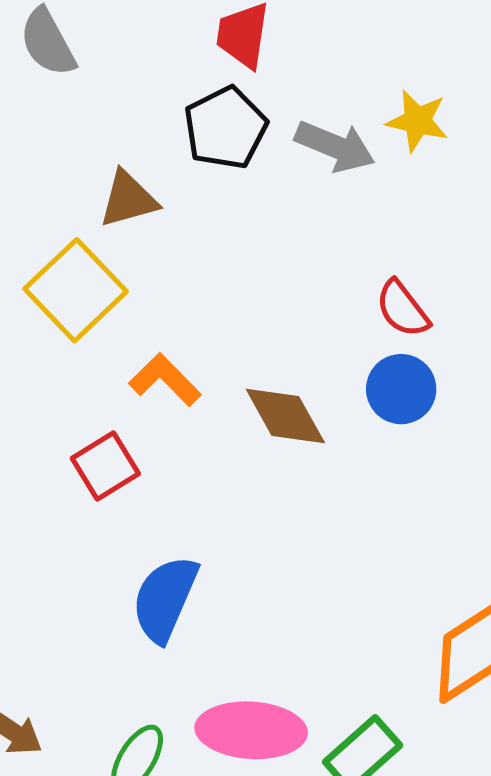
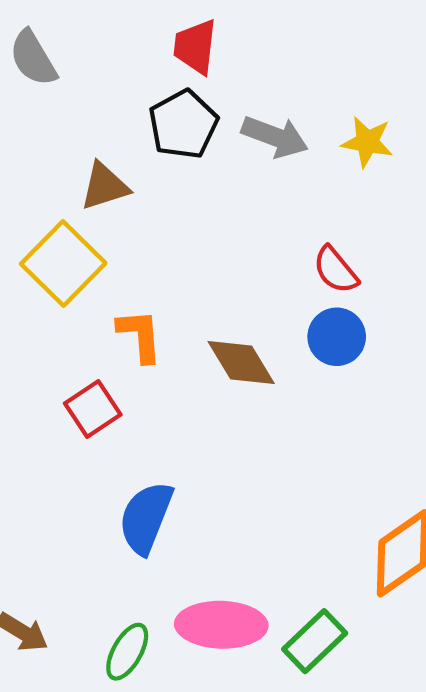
yellow star: (417, 121) -> (367, 142), moved
orange L-shape: (165, 380) -> (140, 336), turned 42

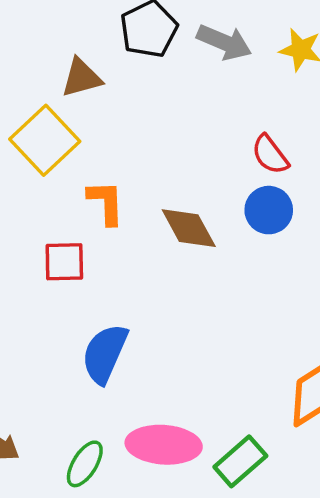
red square: (93, 409) -> (64, 262), turned 30

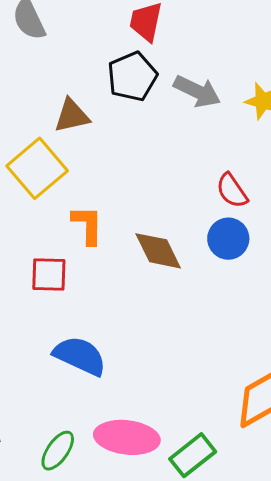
blue semicircle: (105, 354) -> (80, 356), turned 88

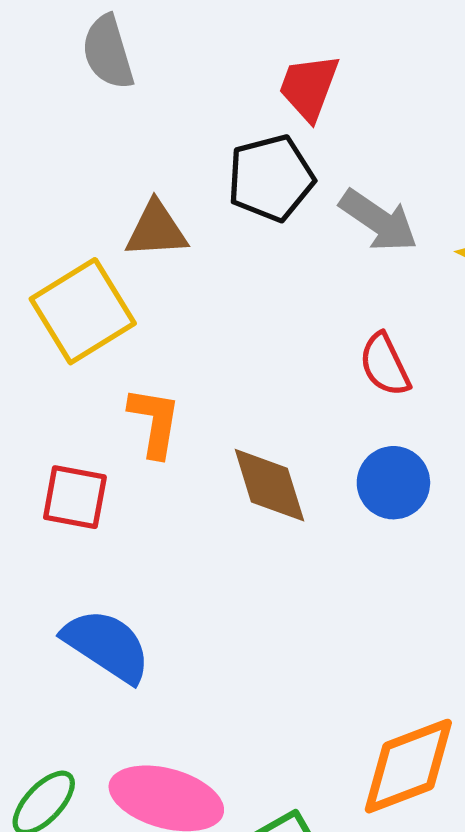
red semicircle: (232, 191) -> (385, 365), moved

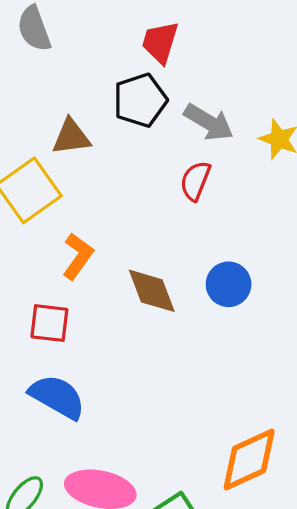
red semicircle: (385, 365) -> (195, 181), moved, turned 51
orange L-shape: (154, 422) -> (78, 256), turned 30
red square: (75, 497) -> (49, 323), moved

